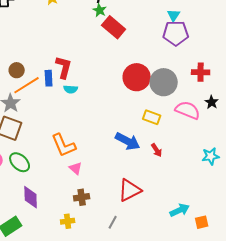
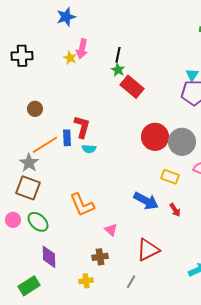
brown circle: (17, 70) -> (35, 109), moved
pink triangle: (76, 168) -> (111, 230), moved

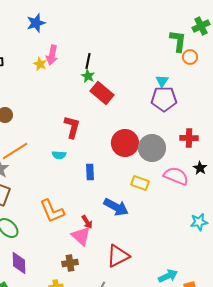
red L-shape: (82, 127) -> (72, 127), moved
blue rectangle: (67, 138) -> (90, 172), moved
red arrow: (175, 210) -> (87, 222), moved
pink triangle: (111, 230) -> (81, 236), size x1.5

